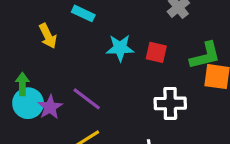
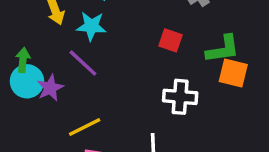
cyan star: (120, 48) -> (91, 26), moved
purple line: (87, 99) -> (83, 63), moved

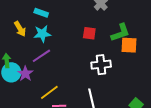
purple line: (83, 63) -> (41, 56), turned -66

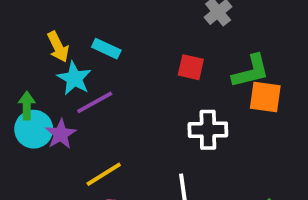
cyan rectangle: (41, 13) -> (106, 49), moved
cyan star: (42, 34) -> (74, 78), moved, turned 30

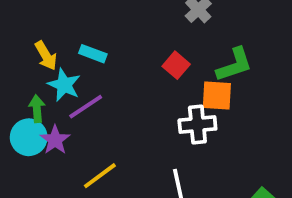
red square: (191, 67) -> (176, 65), turned 32
orange square: (265, 97) -> (217, 96), moved
green arrow: (27, 106) -> (37, 109), moved

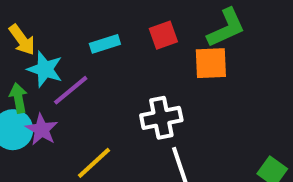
cyan rectangle: (93, 54) -> (105, 44), moved, turned -32
red square: (176, 65) -> (163, 35), turned 36
white cross: (197, 125) -> (161, 118), moved

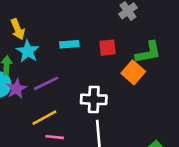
orange square: (211, 63) -> (133, 72), turned 30
purple line: (71, 90) -> (46, 83), moved

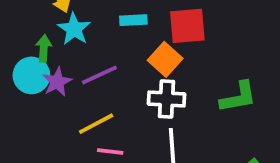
red square: (108, 48) -> (187, 26), size x1.5
green L-shape: (148, 52) -> (238, 97), moved
orange square: (133, 72) -> (165, 59), moved

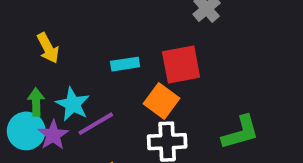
cyan star: (74, 29) -> (73, 104), moved

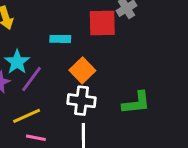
red square: (181, 64) -> (102, 23), moved
purple line: (96, 124) -> (32, 79), turned -32

